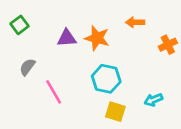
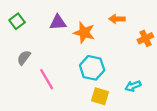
purple triangle: (67, 38) -> (58, 22), moved

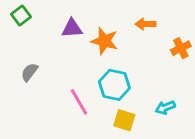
green square: (17, 21) -> (21, 16), moved
pink line: (47, 79) -> (79, 102), moved

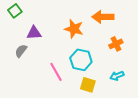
orange arrow: (145, 24) -> (103, 17), size x1.5
purple triangle: (72, 28) -> (34, 33), moved
orange cross: (181, 48) -> (116, 44), moved

